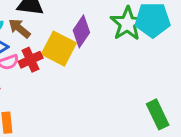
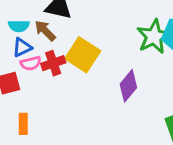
purple diamond: (81, 31) -> (128, 86), moved

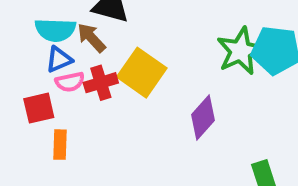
cyan semicircle: (19, 26) -> (55, 30), size x1.4
orange rectangle: (23, 124) -> (60, 145), moved

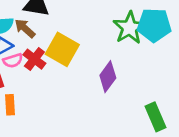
red cross: (101, 83) -> (34, 59), turned -30

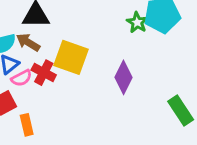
green star: (130, 28) -> (137, 22), size x0.6

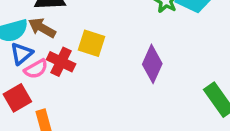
yellow square: (71, 57) -> (92, 43), size x0.7

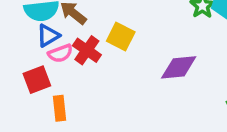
purple diamond: (152, 64) -> (179, 67), turned 51

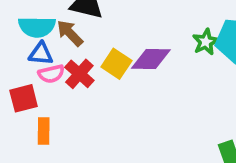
blue triangle: (48, 36) -> (41, 54), turned 30
purple diamond: (179, 67) -> (151, 59), moved

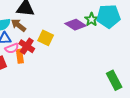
purple diamond: (151, 59) -> (76, 25), moved, turned 40
orange rectangle: (44, 131) -> (20, 56), moved

